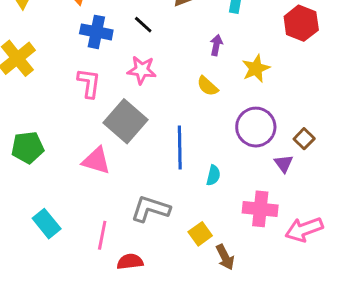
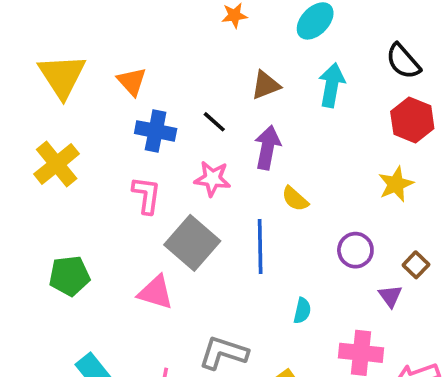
purple arrow: (216, 45) -> (267, 147), moved, size x1.6
yellow star: (256, 68) -> (396, 184), moved
purple circle: (256, 127) -> (355, 250), size x0.7
blue line: (180, 147) -> (260, 246), moved

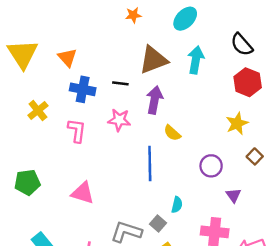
brown triangle: (266, 85) -> (153, 60), size x1.5
black line: (214, 122) -> (120, 83), turned -35
yellow cross: (57, 164) -> (38, 111), moved, size x0.7
gray square: (192, 243) -> (158, 224), moved, size x0.5
brown square: (416, 265) -> (255, 156), moved

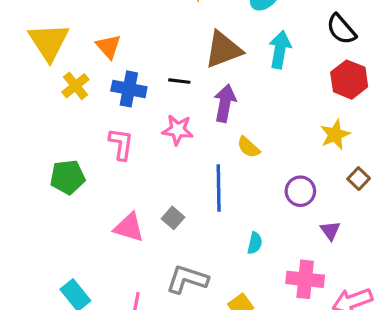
yellow cross: (38, 111) -> (75, 86), moved
green pentagon: (27, 182) -> (68, 177), moved
gray square: (158, 224) -> (173, 218), moved

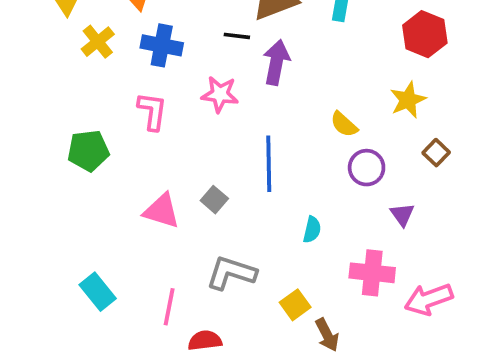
black line: (179, 81) -> (237, 36), moved
yellow semicircle: (248, 147) -> (344, 124), moved

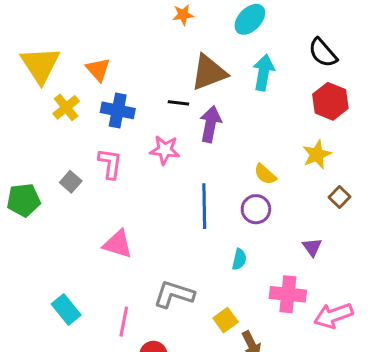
green pentagon: (88, 151) -> (24, 200), moved
purple circle: (367, 168) -> (256, 209), moved
gray square: (214, 200) -> (71, 182), moved

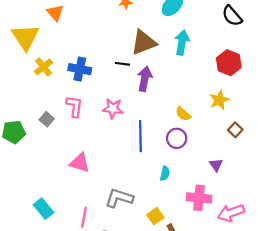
black semicircle: (323, 53) -> (232, 16), moved
orange triangle: (98, 69) -> (55, 13), moved
pink star: (165, 150) -> (113, 109), moved

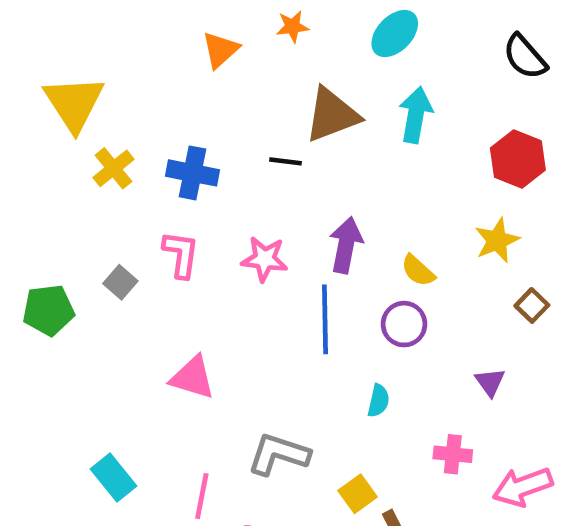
orange triangle: (55, 13) -> (220, 50), moved, turned 30
purple arrow: (145, 79) -> (346, 245), moved
pink cross: (199, 198) -> (453, 454), size x0.7

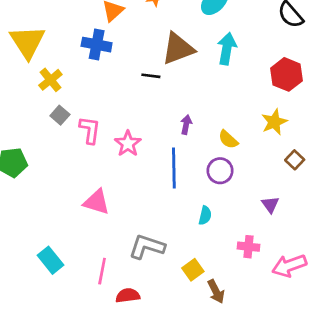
blue cross: (193, 173) -> (97, 45), moved
purple arrow: (346, 245) -> (186, 125), size x0.6
pink star: (265, 259) -> (128, 144), moved, turned 30
gray square: (120, 282) -> (60, 115), moved

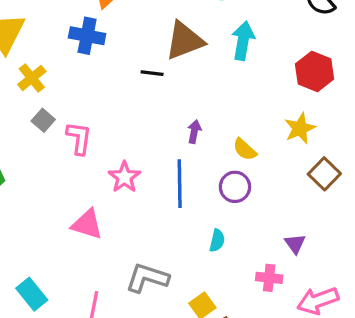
pink star: (128, 144) -> (124, 177), moved
brown square: (295, 160) -> (324, 174), size x1.4
purple triangle: (270, 205) -> (295, 244), moved

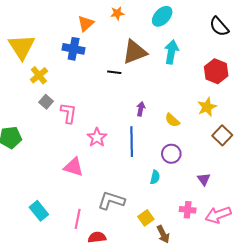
purple circle: (235, 187) -> (171, 154), moved
pink cross: (269, 278) -> (188, 210), moved

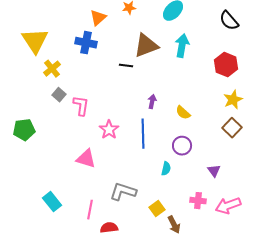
yellow star: (207, 107) -> (233, 100), moved

